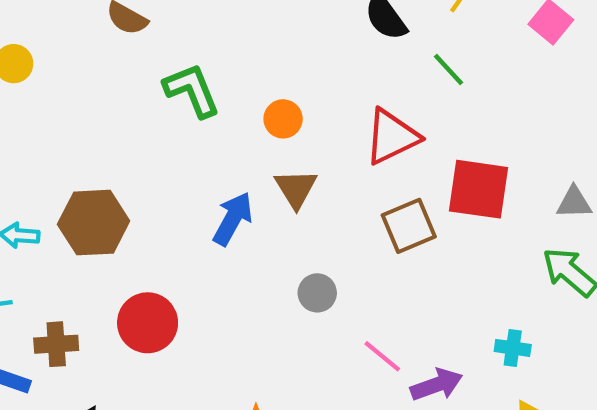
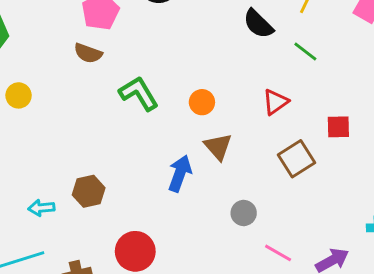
red triangle: (392, 137) -> (275, 102), size x0.7
red square: (478, 189) -> (338, 127), size x0.6
brown hexagon: (94, 223) -> (89, 191), size x0.7
pink line: (382, 356) -> (278, 253), moved

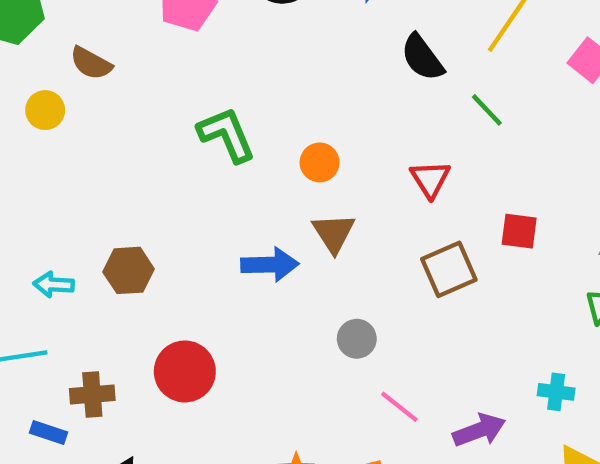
brown semicircle: (88, 53) -> (91, 63), moved
red triangle: (275, 102) -> (430, 179), turned -36
blue arrow: (180, 173) -> (270, 265), turned 60

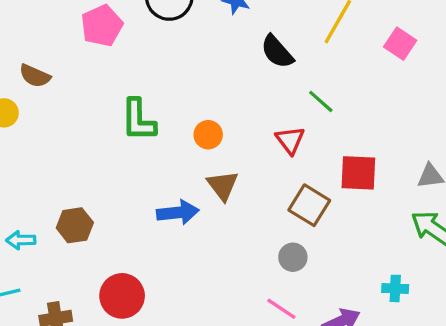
green line: (487, 110) -> (321, 101), moved
green L-shape: (227, 135) -> (138, 120), turned -153
red square: (519, 231) -> (358, 173), size x1.4
brown square: (449, 269) -> (309, 205), turned -30
gray circle: (357, 339) -> (293, 257), moved

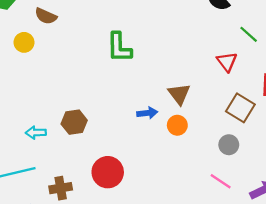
orange circle: (208, 135) -> (177, 125), moved
blue arrow: (178, 212) -> (147, 113), size x0.7

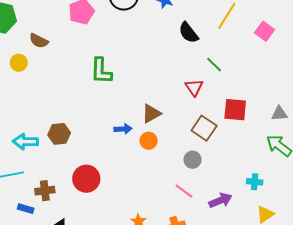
brown triangle: (179, 94) -> (151, 114), turned 35
cyan arrow: (36, 133) -> (25, 142), size x1.4

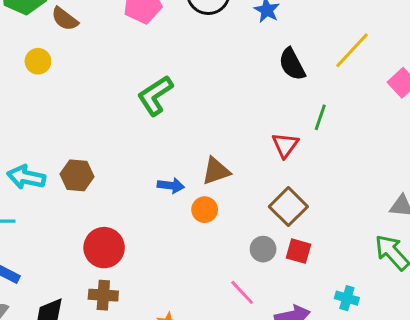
brown semicircle: (39, 41) -> (65, 19), moved
green line: (214, 65) -> (320, 117), turned 54
green L-shape: (101, 71) -> (155, 96), turned 44
red square: (235, 110) -> (298, 251), moved, size x0.7
brown cross: (45, 191) -> (103, 295), moved

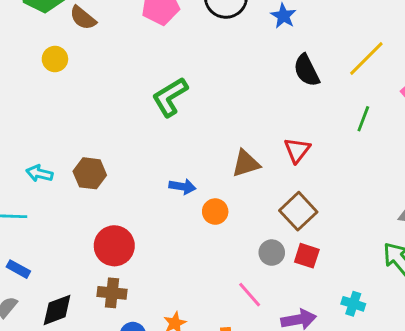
green line: (320, 117) -> (363, 119), moved
brown triangle: (216, 171) -> (246, 163), moved
cyan arrow: (26, 177) -> (39, 173), size x0.7

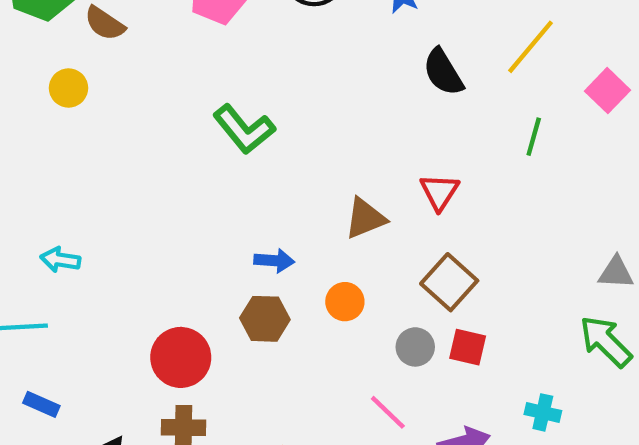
green L-shape: (170, 97) -> (244, 129), turned -93
brown hexagon: (90, 173) -> (265, 319), moved
orange circle: (215, 212) -> (345, 302), moved

